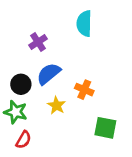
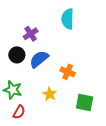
black circle: (21, 84) -> (17, 55), moved
yellow star: (57, 105) -> (50, 94), moved

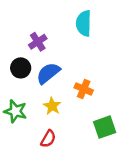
yellow star: (50, 94) -> (52, 106), moved
green square: (85, 103) -> (105, 127), turned -30
red semicircle: (19, 112) -> (48, 139), moved

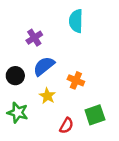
black circle: (21, 68) -> (15, 76), moved
green star: (15, 111) -> (18, 113), moved
red semicircle: (48, 139) -> (66, 126), moved

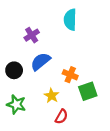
yellow star: (47, 96) -> (51, 96), moved
green square: (95, 115) -> (88, 91), moved

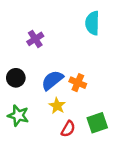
cyan semicircle: (70, 20) -> (92, 23), moved
blue semicircle: (40, 61) -> (52, 80), moved
green square: (88, 91) -> (97, 123), moved

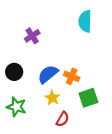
green square: (97, 123) -> (88, 98), moved

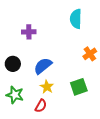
purple cross: (32, 36) -> (29, 32), turned 32
orange cross: (72, 76) -> (90, 54), moved, turned 32
red semicircle: (63, 119) -> (41, 106), moved

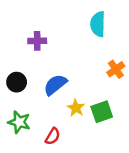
yellow star: (47, 87) -> (76, 108), moved

